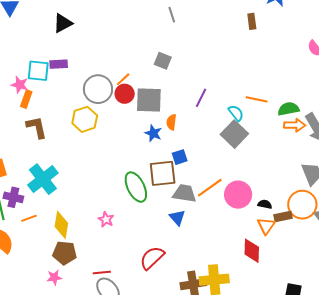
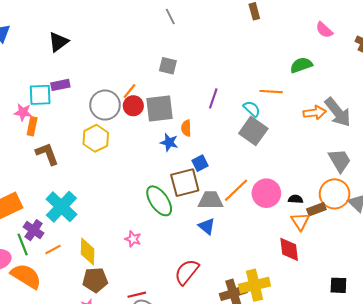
green semicircle: (288, 109) -> (301, 65), moved
purple cross: (13, 197) -> (34, 230), turned 30

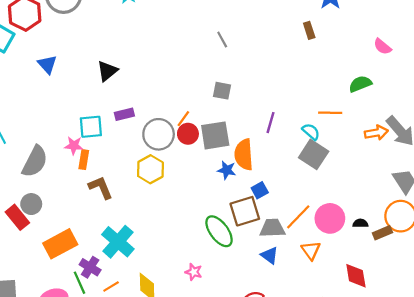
purple rectangle: (60, 85) -> (124, 114), moved
orange semicircle: (186, 128) -> (244, 155), size x1.8
orange triangle: (300, 221) -> (311, 250), moved

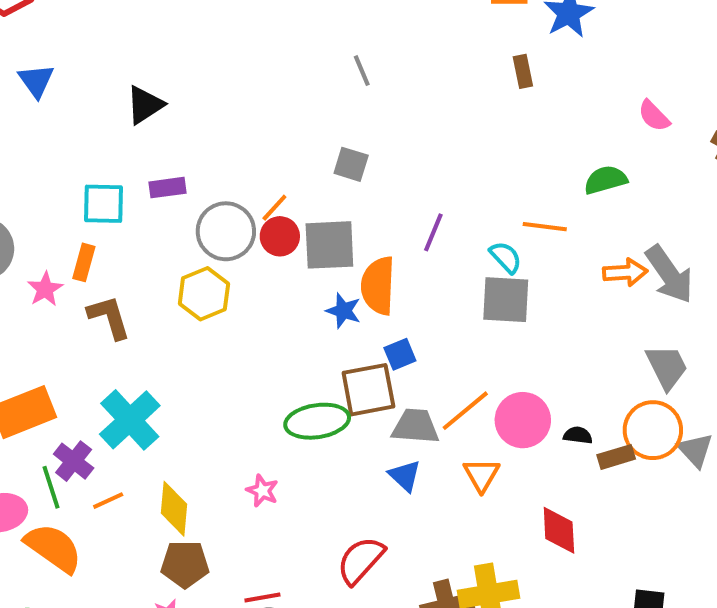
pink star: (74, 146) -> (45, 289), moved, turned 30
gray square: (314, 154) -> (506, 300), turned -36
green ellipse: (219, 231) -> (317, 421), turned -68

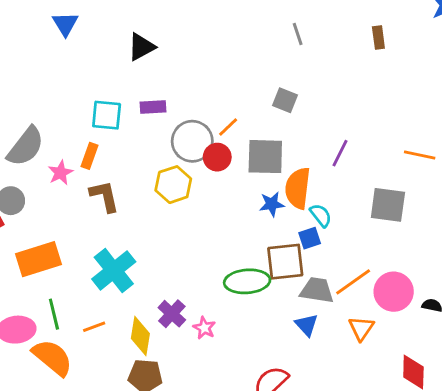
brown rectangle: (523, 71) -> (378, 38), moved
red circle: (280, 236) -> (217, 157), moved
cyan semicircle: (506, 257) -> (321, 215), moved
blue star: (343, 311) -> (272, 204), turned -30
purple cross: (74, 461) -> (172, 314), moved

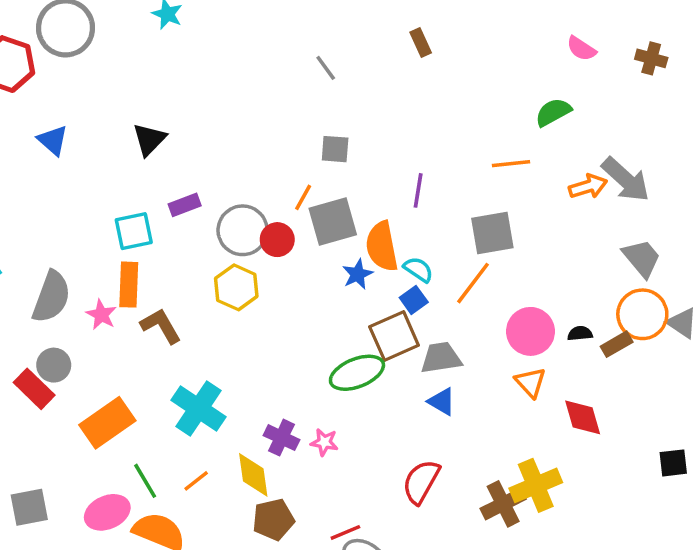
orange line: (228, 127) -> (303, 197), moved
orange rectangle: (89, 156) -> (129, 285), size x1.4
orange line: (353, 282) -> (473, 283), moved
orange triangle: (361, 328) -> (530, 382), moved

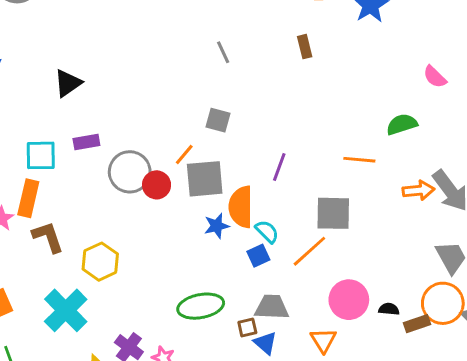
yellow hexagon: (236, 287) -> (100, 262), moved
brown square: (394, 336) -> (247, 327), moved, size x0.5
orange triangle: (530, 382) -> (323, 340), moved

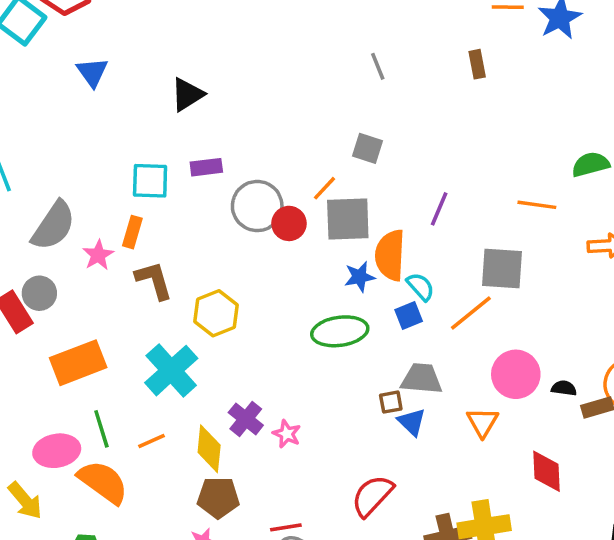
orange rectangle: (28, 198) -> (132, 232), size x0.7
green ellipse: (201, 306) -> (340, 331), moved

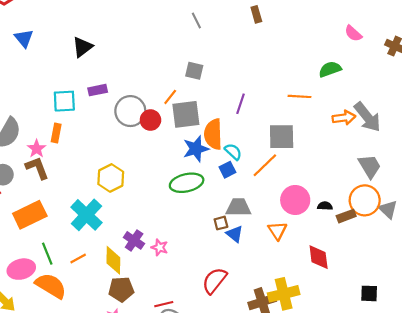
blue star: (360, 277) -> (196, 149), size x1.4
brown L-shape: (154, 280) -> (37, 168), moved

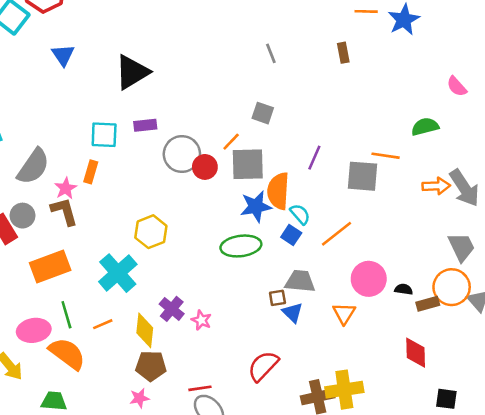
black triangle: (83, 47) -> (132, 72), size x1.4
gray square: (282, 137) -> (363, 176), moved
blue square: (227, 170) -> (291, 235), turned -35
red diamond: (319, 257) -> (416, 353), moved

